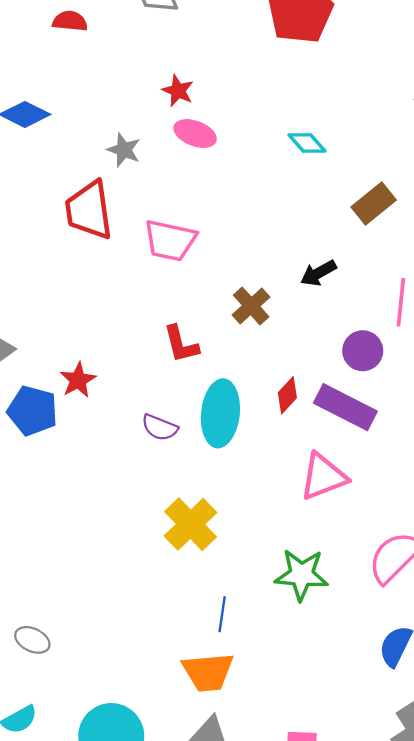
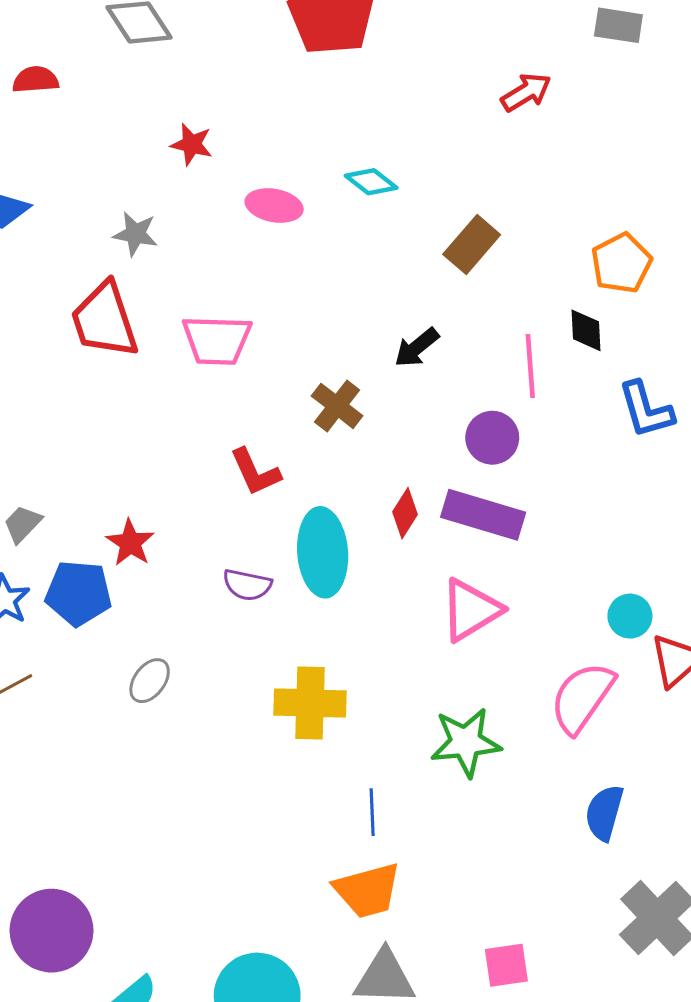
pink ellipse: (195, 134) -> (274, 205), moved
yellow cross: (191, 524) -> (310, 703), turned -34
gray ellipse: (32, 640) -> (150, 681), moved, turned -68

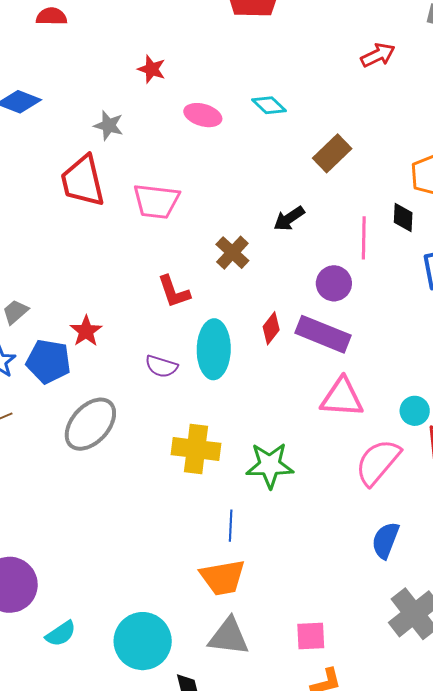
pink triangle: (471, 610) -> (342, 398), moved, turned 30
gray ellipse: (150, 681) -> (90, 424), size x1.8
green star: (466, 742) -> (270, 465), moved

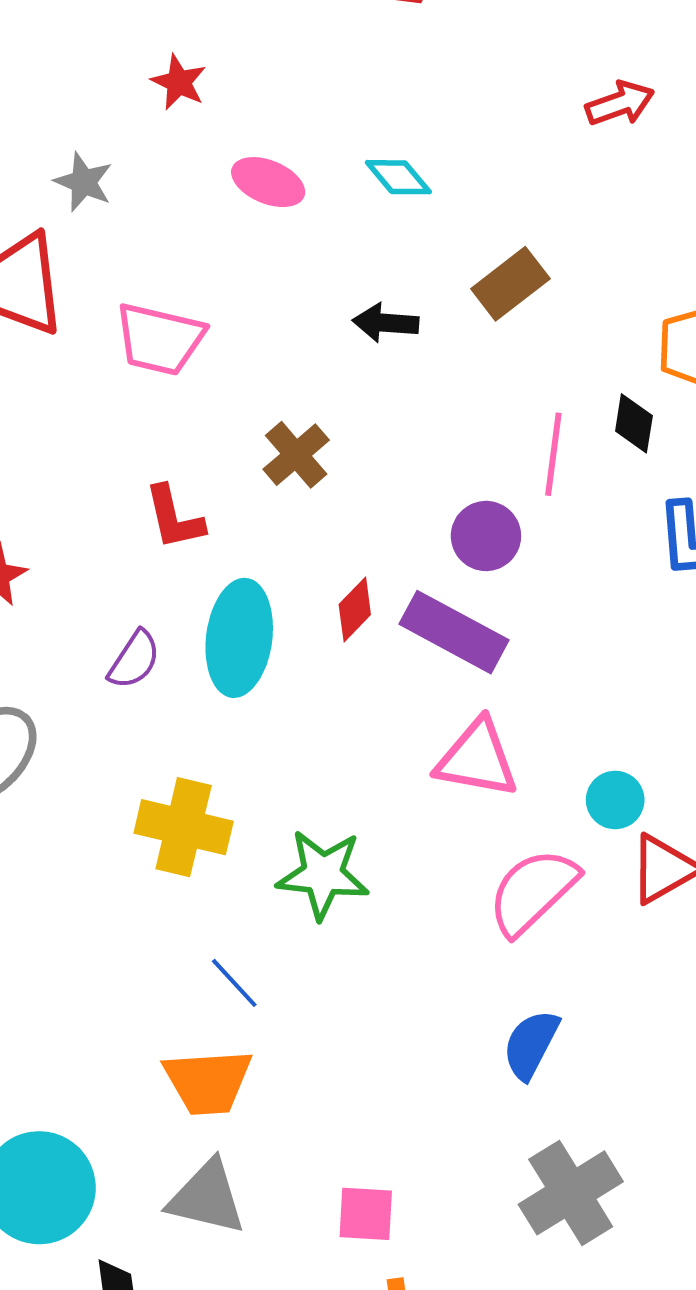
black arrow: (289, 219) -> (386, 323), moved, turned 32
purple semicircle: (161, 366) -> (134, 660), turned -80
blue line: (231, 526) -> (234, 983), turned -52

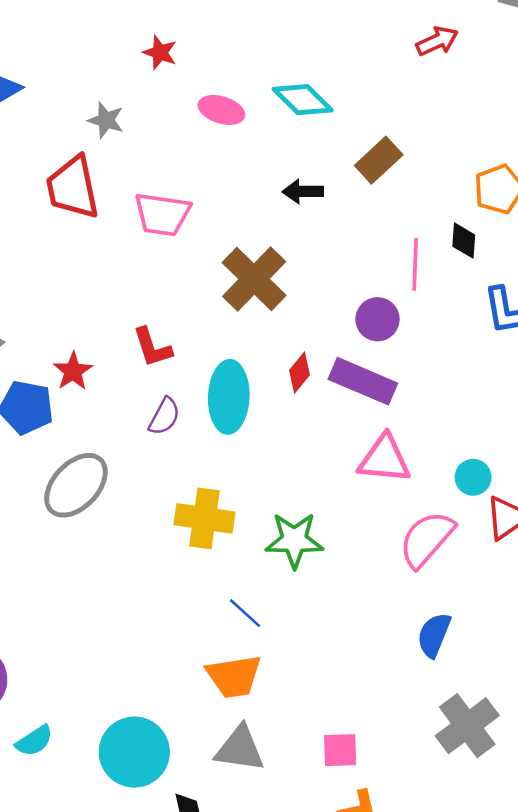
cyan diamond: (398, 177) -> (303, 100), size x1.4
brown cross: (296, 455) -> (254, 279), size x1.6
red L-shape: (174, 518) -> (152, 347), moved

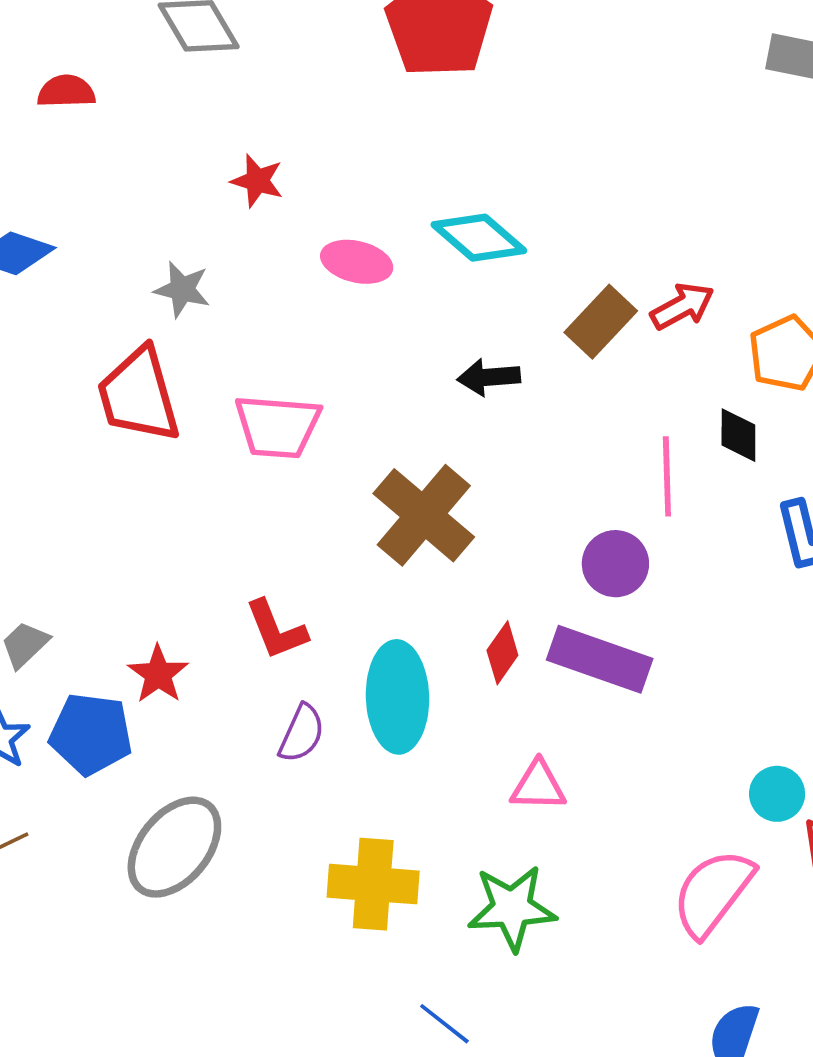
red arrow: (437, 41) -> (682, 306), moved
pink triangle: (384, 459) -> (538, 786), moved, size x0.7

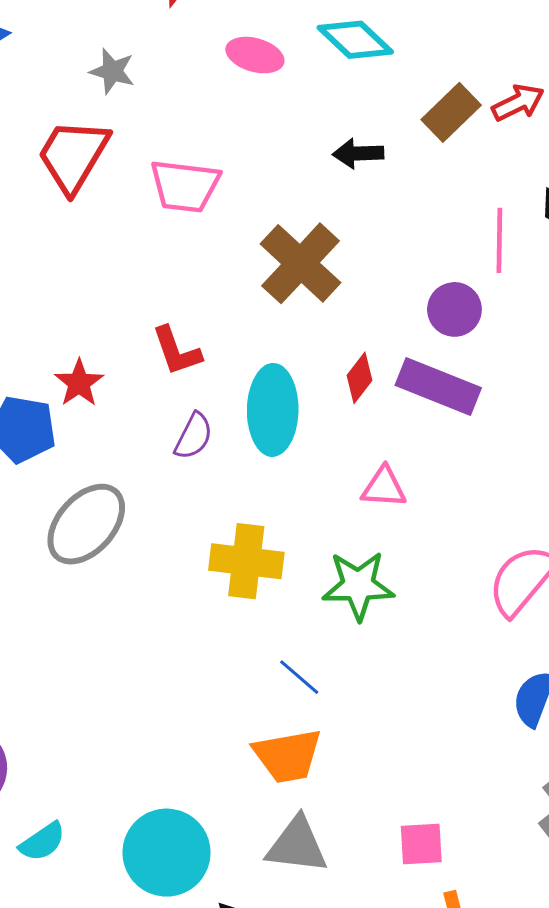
red trapezoid: (139, 395) -> (73, 156), turned 44

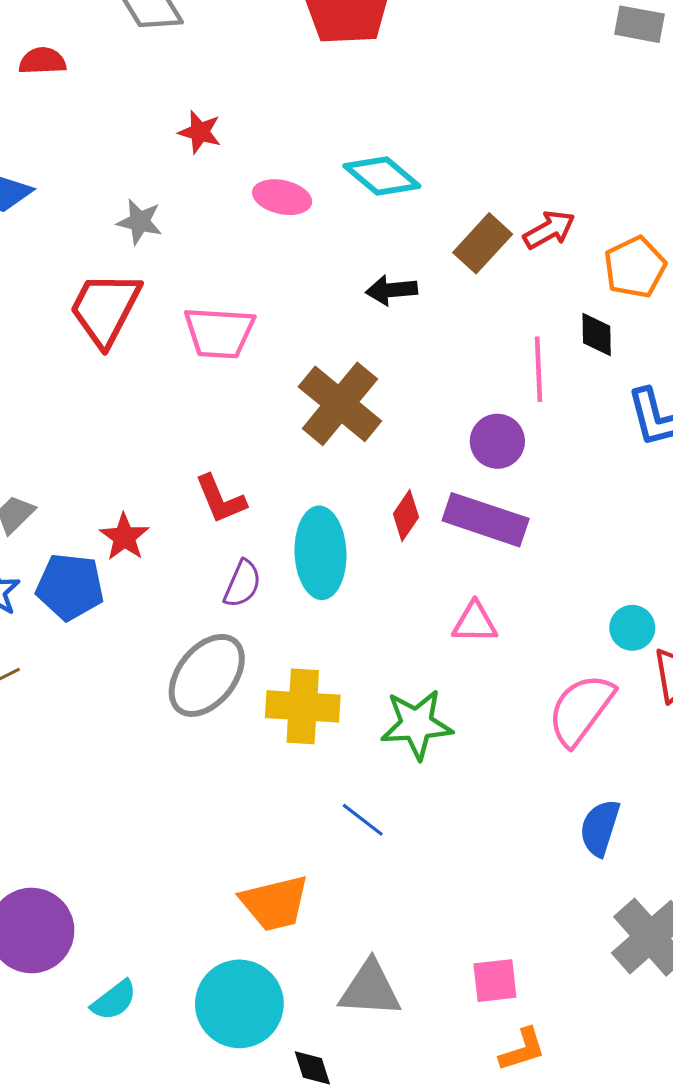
pink triangle: (384, 487) -> (475, 622), moved
gray ellipse: (86, 524) -> (207, 675), moved
orange trapezoid: (288, 756) -> (275, 903), moved

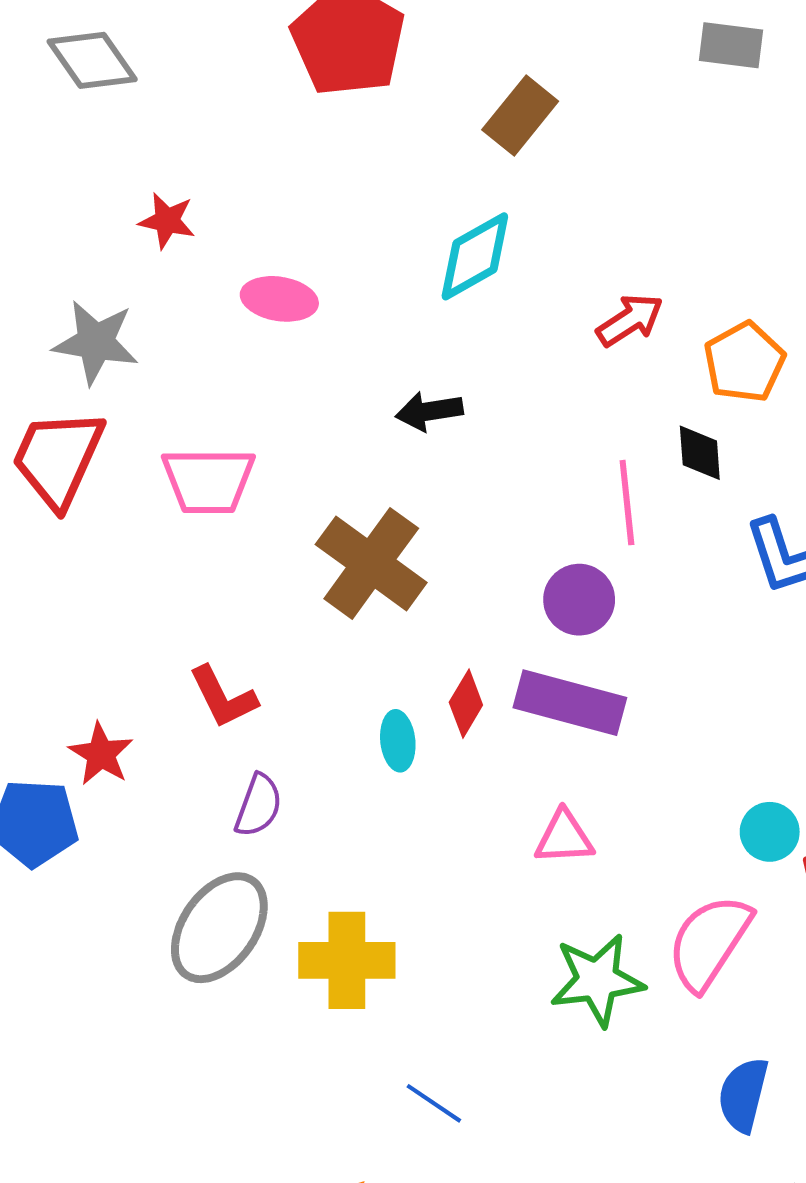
cyan diamond: (382, 176) -> (475, 256), moved, turned -66
gray star: (140, 222) -> (96, 342), size x1.4
brown rectangle: (483, 243) -> (520, 115), moved
cyan ellipse: (320, 553) -> (398, 741), moved, size x0.5
green star: (417, 724) -> (597, 980), moved

